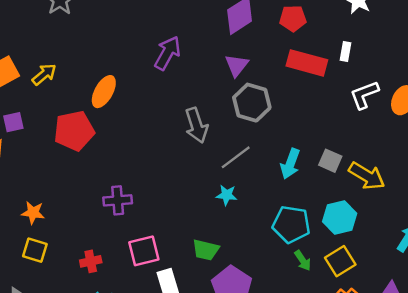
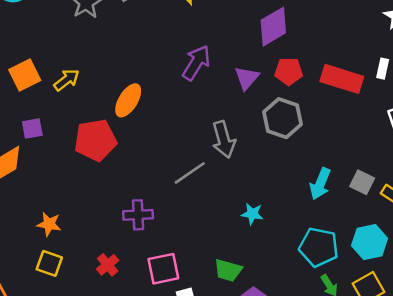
red pentagon: (293, 18) -> (289, 71), moved
purple triangle: (237, 65) -> (247, 78), moved
gray line: (236, 157) -> (190, 173), moved
red cross: (91, 261) -> (108, 265), moved, turned -30

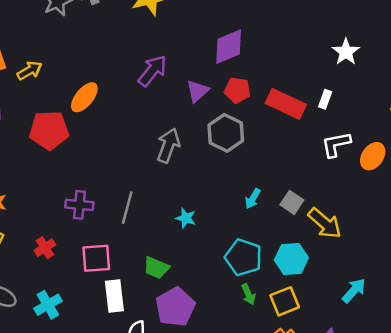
gray arrow: (224, 140) -> (168, 145), turned -152
gray line: (190, 173) -> (127, 208), moved, turned -48
cyan arrow: (320, 184) -> (253, 199), size x0.7

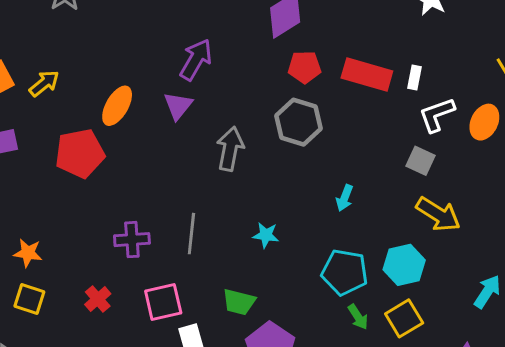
purple triangle: (197, 91) -> (178, 106), moved
white rectangle: (325, 99) -> (414, 77), moved
gray square: (292, 202) -> (420, 161), moved

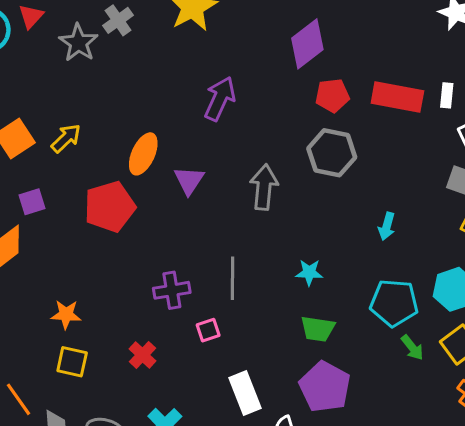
purple triangle: (178, 106) -> (189, 180), moved
pink square: (163, 302) -> (208, 330), moved, size x0.6
green trapezoid: (239, 302) -> (318, 329), moved

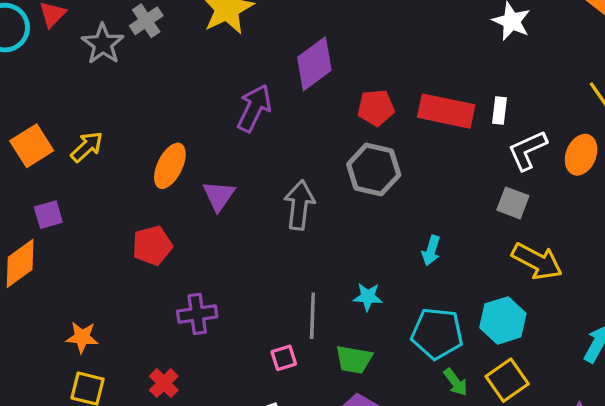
purple diamond: (307, 44) -> (314, 64), moved
red pentagon: (110, 207) -> (152, 245), moved, size x0.7
cyan star: (309, 272) -> (368, 297), moved
gray line: (232, 278) -> (312, 316), moved
pink square: (208, 330) -> (284, 358), moved

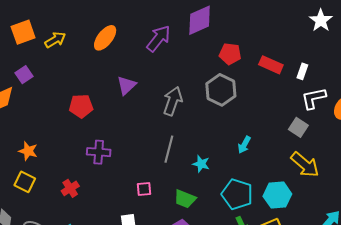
red rectangle: (446, 111) -> (271, 65), size x0.7
orange ellipse: (170, 166) -> (105, 38), moved
purple square: (48, 215) -> (24, 75), turned -30
gray line: (312, 316) -> (169, 149), moved

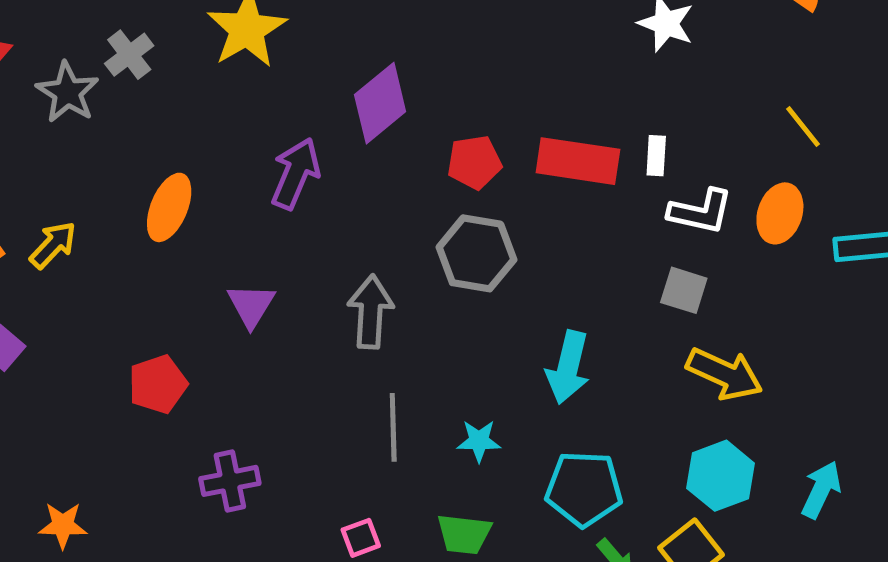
red rectangle: (271, 65) -> (578, 161), size x1.4
white L-shape: (314, 98) -> (701, 212), turned -140
cyan arrow: (244, 145) -> (568, 367), size x1.6
cyan hexagon: (277, 195) -> (721, 476), moved

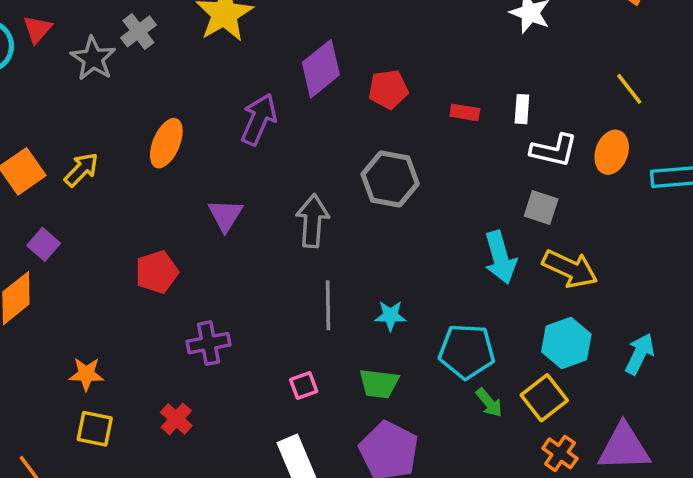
red rectangle: (578, 161) -> (465, 112), size x0.5
red pentagon: (474, 162) -> (388, 89), moved
cyan arrow: (568, 367) -> (500, 257), moved, turned -30

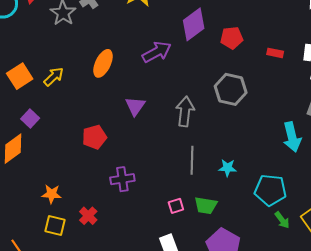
purple arrow: (259, 119) -> (157, 52), turned 36
green trapezoid: (379, 384) -> (206, 206), moved
red cross: (176, 419) -> (88, 216), moved

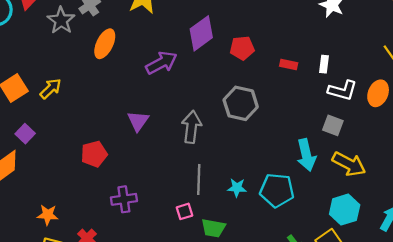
orange ellipse: (103, 63) -> (105, 44), moved
cyan pentagon: (270, 190) -> (277, 190), moved
pink square: (176, 206) -> (184, 211), moved

